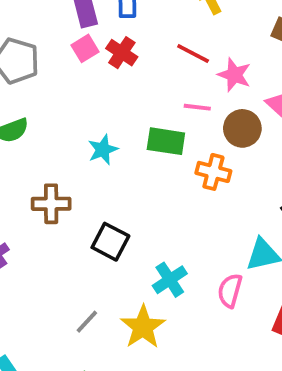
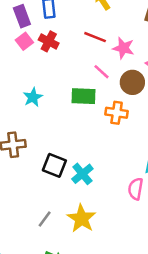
pink line: (197, 107) -> (102, 72), turned 42
cyan star: (103, 150) -> (33, 97), moved
cyan cross: (170, 280) -> (82, 174), moved

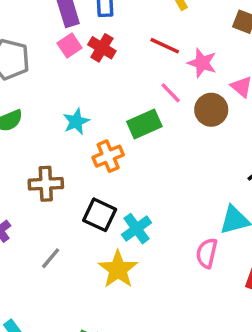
green rectangle: (84, 96) -> (144, 124), turned -30
orange cross: (117, 113) -> (108, 156), moved, turned -35
gray line: (45, 219) -> (51, 258), moved
yellow star: (81, 219) -> (118, 269), moved

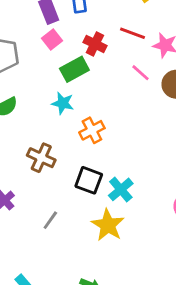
red cross: (102, 48) -> (95, 44), moved
cyan star: (76, 122) -> (63, 103), turned -30
green rectangle: (144, 124) -> (74, 69), moved
brown cross: (46, 184) -> (41, 158), turned 32

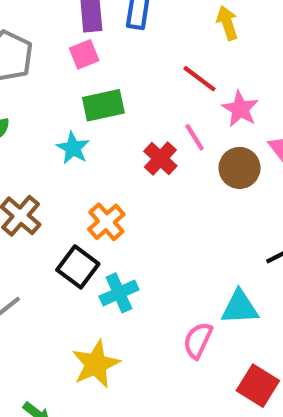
red cross: (95, 44) -> (160, 159), moved
orange cross: (92, 130) -> (106, 222), moved, turned -30
yellow star: (108, 225) -> (96, 364), moved

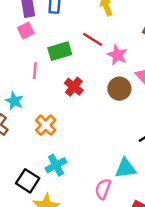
green rectangle: (103, 105) -> (60, 51), moved
pink line: (195, 137) -> (35, 71), moved, turned 42
cyan star: (73, 148) -> (14, 101), moved
black square: (78, 267) -> (28, 181), moved

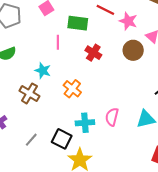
green rectangle: (60, 51) -> (78, 23), turned 30
cyan cross: (56, 165) -> (85, 123), turned 30
pink semicircle: (103, 189) -> (112, 117), moved

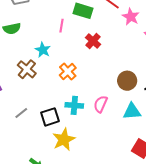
brown circle: (133, 50) -> (127, 81), moved
black square: (62, 139) -> (50, 117), turned 36

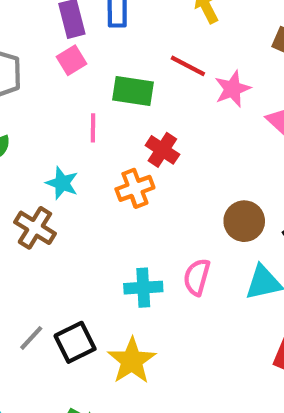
pink star: (131, 17) -> (232, 89), turned 30
orange cross: (68, 72) -> (135, 188), moved, turned 30
gray line: (21, 113) -> (31, 338), moved
black square: (50, 117) -> (75, 342), moved

